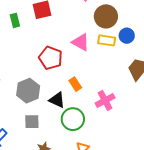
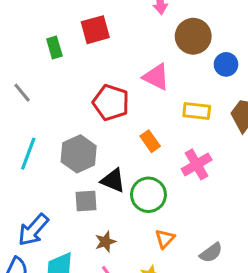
yellow rectangle: (107, 40) -> (197, 111), moved
black triangle: (57, 100) -> (113, 180), moved

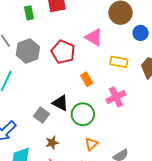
gray hexagon: (79, 154) -> (28, 51), moved
gray square: (86, 201) -> (42, 115), turned 35

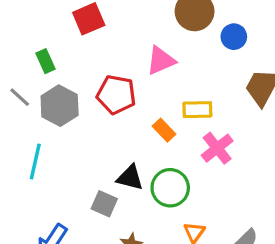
green rectangle: (29, 13) -> (45, 61), moved
pink triangle: (94, 37) -> (161, 60), turned -42
yellow rectangle: (119, 62) -> (197, 110), moved

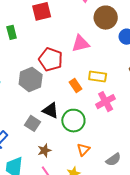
gray hexagon: (60, 106) -> (31, 79), moved

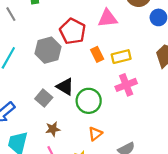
yellow rectangle: (98, 77) -> (121, 57), turned -30
orange rectangle: (76, 85) -> (97, 54), moved

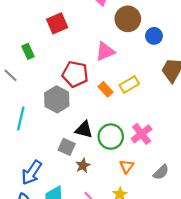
pink cross: (126, 85) -> (142, 134), moved
brown star: (53, 129) -> (83, 166), moved

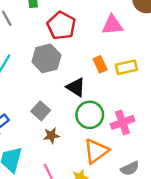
red pentagon: (75, 74) -> (61, 26), moved
black triangle: (84, 130) -> (76, 87), moved
orange triangle: (127, 166) -> (96, 151), size x1.6

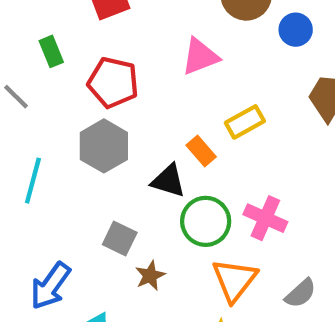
orange rectangle: (100, 64) -> (201, 151), moved
pink cross: (123, 122) -> (265, 218), turned -30

